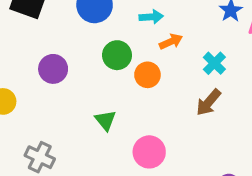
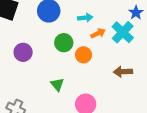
cyan cross: (214, 63) -> (123, 32), moved, size x1.5
brown arrow: (209, 102) -> (123, 72), turned 48

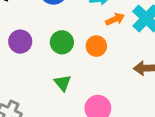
green circle: (64, 43) -> (62, 42), moved

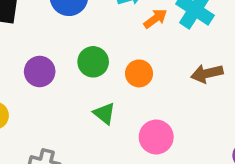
orange circle: (96, 46) -> (139, 73), moved

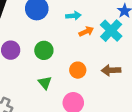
orange circle: (139, 73) -> (78, 70), moved

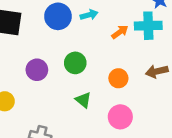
cyan arrow: (73, 16) -> (89, 15), moved
cyan cross: (111, 31) -> (148, 26), turned -35

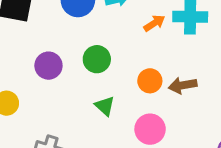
brown arrow: (157, 71) -> (183, 85), moved

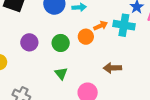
orange circle: (150, 81) -> (86, 37), moved

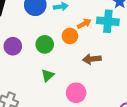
brown arrow: (112, 68) -> (92, 59), moved
green triangle: (61, 73) -> (48, 75), turned 32

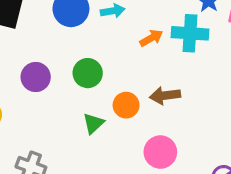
orange circle: (70, 36) -> (126, 105), moved
pink circle: (76, 93) -> (160, 152), moved

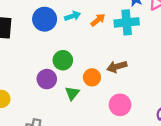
orange arrow: (151, 38) -> (98, 20), moved
purple circle: (36, 77) -> (47, 79), moved

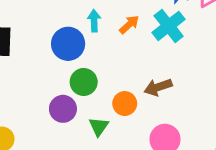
cyan arrow: (73, 16) -> (94, 21), turned -70
blue circle: (45, 19) -> (68, 44), moved
cyan cross: (127, 22) -> (169, 26), turned -30

